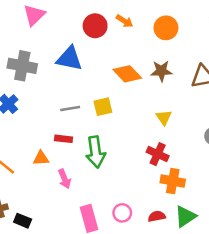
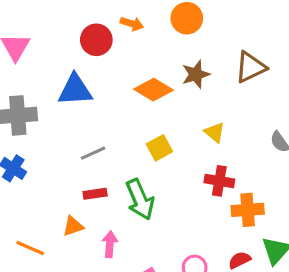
yellow square: (103, 107) -> (159, 148), moved
pink arrow: (64, 179) -> (110, 244), turned -138

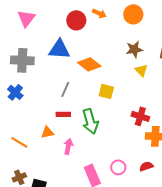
orange diamond: (154, 90) -> (89, 64), moved
yellow triangle: (215, 132) -> (141, 70), moved
yellow square: (159, 148) -> (106, 91), turned 35
gray line: (93, 153) -> (65, 89), turned -49

